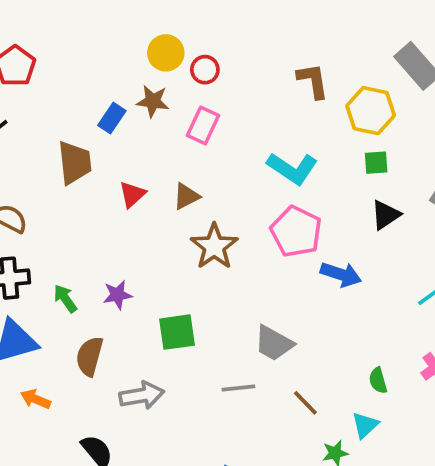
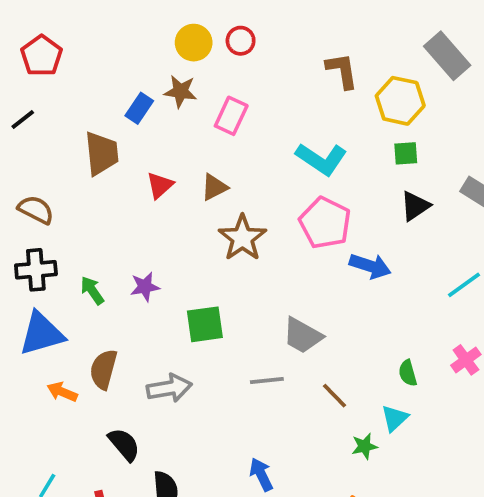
red circle: (205, 70) -> (241, 41), moved
brown semicircle: (90, 356) -> (103, 369), moved

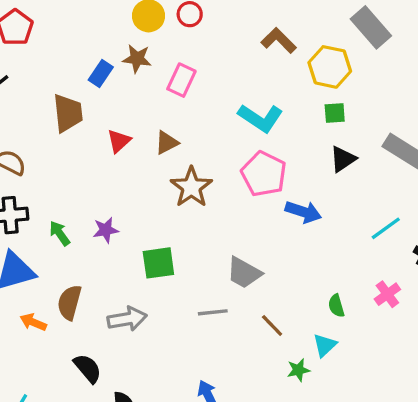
brown L-shape: (342, 71) -> (279, 41), turned -36

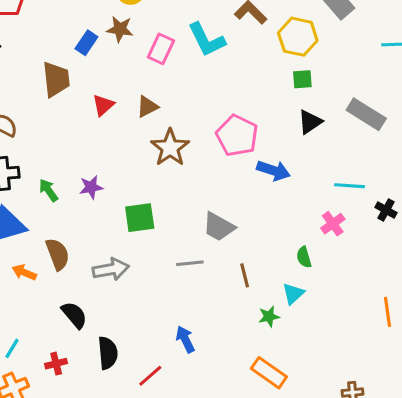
cyan L-shape: (261, 118) -> (207, 40), moved, turned 30
cyan line: (386, 228) -> (349, 186), turned 40
pink cross: (387, 294) -> (333, 224), moved
brown semicircle: (69, 302) -> (58, 254), turned 144
brown line: (272, 325) -> (245, 275), turned 30

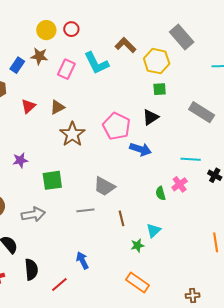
black triangle: (310, 122) -> (151, 117), moved
green semicircle: (304, 257) -> (161, 193), moved

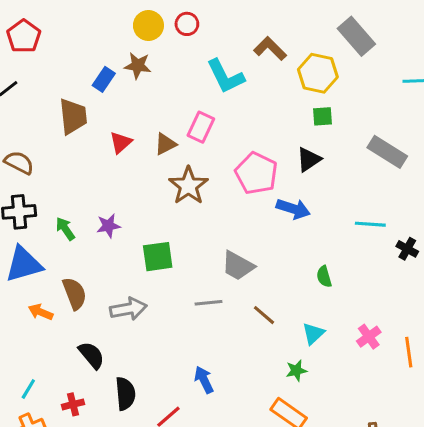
pink rectangle: (66, 69) -> (201, 127), moved
pink cross: (180, 184) -> (369, 337), moved
brown line: (121, 218) -> (264, 315), turned -35
green star: (137, 245) -> (296, 371), moved

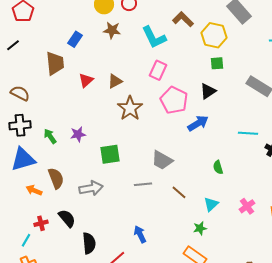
brown star: (138, 66) -> (112, 30), moved
pink rectangle: (201, 127) -> (158, 70), moved
blue arrow: (293, 209) -> (198, 123), turned -50
red cross: (73, 404) -> (41, 223), moved

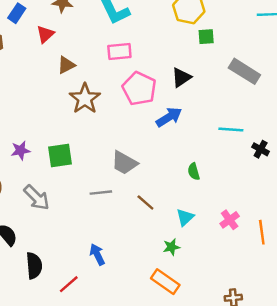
green square: (217, 63) -> (206, 37), moved
pink rectangle: (158, 70) -> (119, 52), turned 60
red triangle: (86, 80) -> (45, 34), moved
purple star: (78, 134) -> (20, 151), moved
gray arrow: (91, 188) -> (37, 198), turned 55

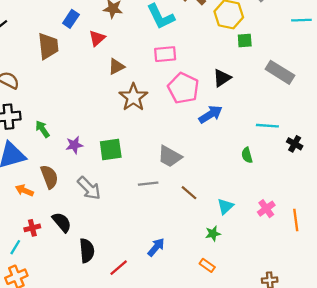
green semicircle: (194, 172) -> (247, 155), moved
blue arrow: (97, 254) -> (156, 247), moved, turned 66
orange rectangle: (165, 282) -> (207, 265), size x0.6

